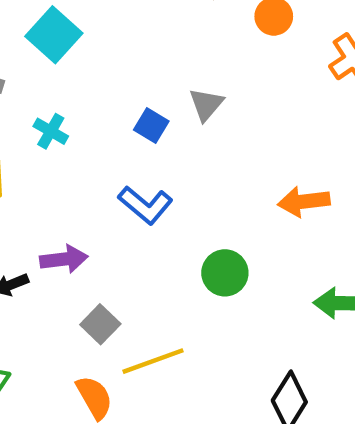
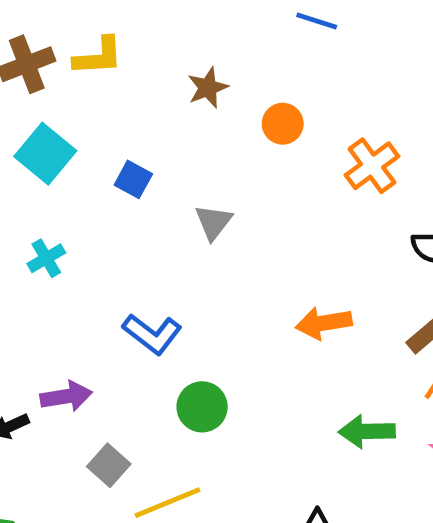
blue square: (151, 126) -> (133, 179), moved
cyan cross: (51, 131) -> (46, 258), turned 32
green circle: (225, 273) -> (202, 407), moved

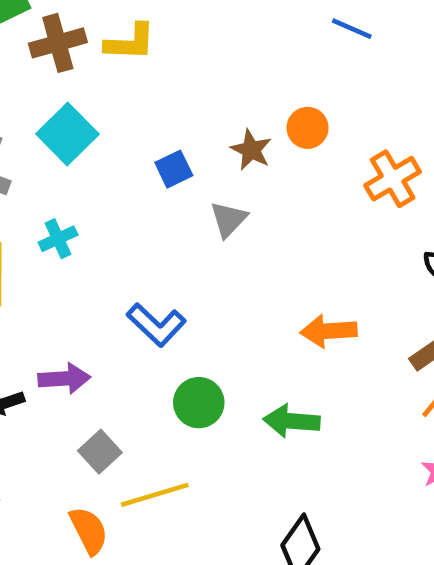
brown star: (208, 88) -> (251, 150), moved, turned -30
blue square: (133, 179) -> (174, 169), moved, turned 30
green arrow: (367, 431) -> (292, 421), moved

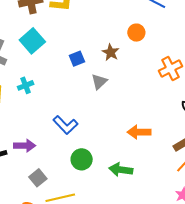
orange circle: (308, 128) -> (136, 33), moved

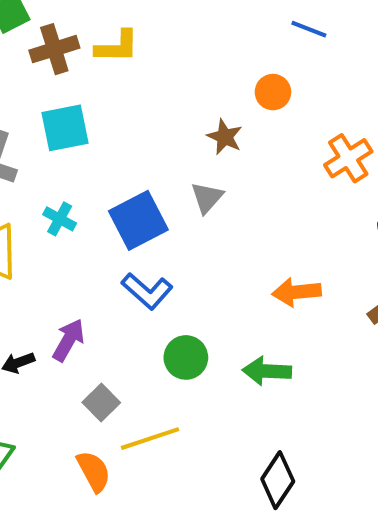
cyan square: (32, 41) -> (65, 128), turned 35
blue square: (77, 59) -> (138, 220), moved, size x1.8
cyan cross: (26, 85) -> (60, 219), turned -35
purple arrow: (25, 146) -> (69, 340), turned -55

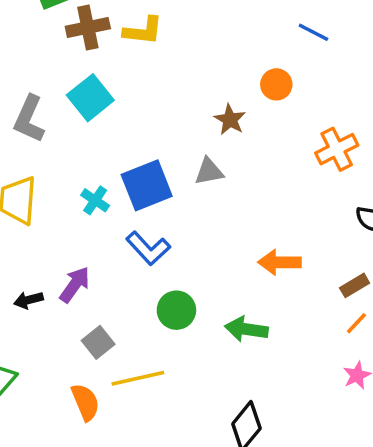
cyan square: (65, 128) -> (90, 98), turned -33
gray triangle: (207, 198) -> (209, 171), turned 32
cyan cross: (60, 219) -> (95, 200), moved

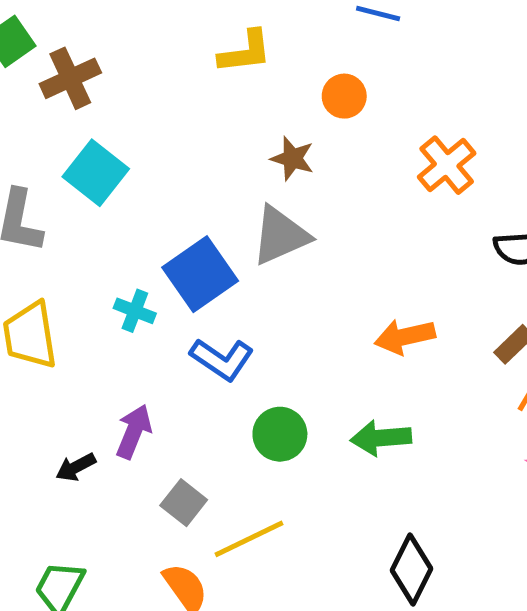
yellow L-shape: (143, 31) -> (245, 52), moved
gray triangle: (209, 171) -> (280, 236), size x1.5

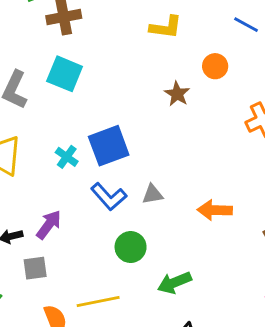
cyan square: (96, 173) -> (65, 74), turned -30
gray triangle: (280, 236) -> (153, 194), moved, size x0.6
green arrow: (381, 438) -> (174, 283), moved, turned -32
gray square: (184, 503) -> (35, 268), moved, turned 30

